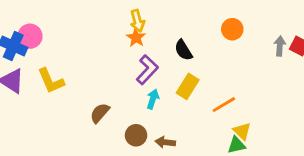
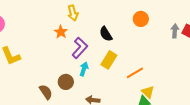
orange star: (136, 38) -> (61, 32), moved
brown semicircle: (100, 113) -> (46, 92), moved, turned 105
brown circle: (136, 135) -> (66, 82), moved

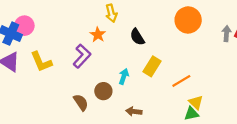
orange circle: (141, 19) -> (188, 20), size x1.5
black semicircle: (106, 34) -> (137, 37), moved
purple L-shape: (80, 48) -> (82, 56), moved

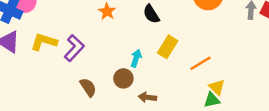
purple L-shape: (82, 56) -> (74, 48), moved
yellow L-shape: (41, 62) -> (44, 42), turned 130
brown circle: (103, 91) -> (123, 78), moved

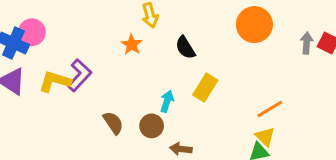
purple L-shape: (74, 48) -> (79, 75), moved
orange line: (200, 63) -> (270, 109), moved
brown semicircle: (88, 87) -> (113, 123), moved

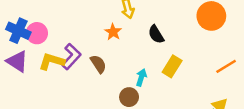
pink circle: (32, 32) -> (37, 33), moved
orange line: (270, 109) -> (226, 66), moved
brown semicircle: (113, 123) -> (98, 64), moved

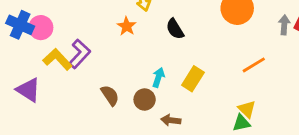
purple triangle: (17, 61) -> (28, 90), moved
yellow L-shape: (52, 61) -> (57, 59), turned 30
brown semicircle: (98, 64) -> (110, 95), moved
yellow rectangle: (172, 66) -> (193, 79), moved

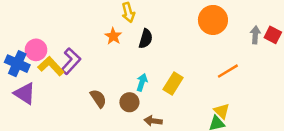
blue cross: (20, 25) -> (17, 64), moved
pink circle: (41, 28) -> (36, 50), moved
black semicircle: (175, 29) -> (146, 39), moved, turned -132

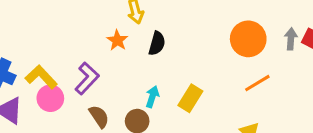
orange circle: (213, 20) -> (248, 39), moved
pink circle: (36, 50) -> (50, 98), moved
purple L-shape: (71, 61) -> (87, 78), moved

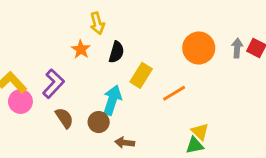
orange line: (257, 83) -> (174, 93), moved
cyan arrow: (152, 97) -> (112, 100), size x1.5
yellow rectangle: (190, 98) -> (141, 75), moved

